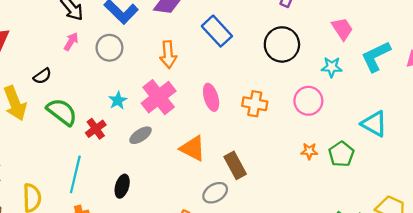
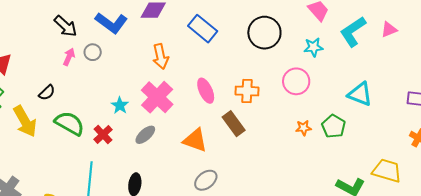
gray circle: (109, 48) -> (93, 52), moved, size x0.7
brown rectangle: (235, 165) -> (234, 124), moved
gray ellipse: (215, 193) -> (206, 180), moved

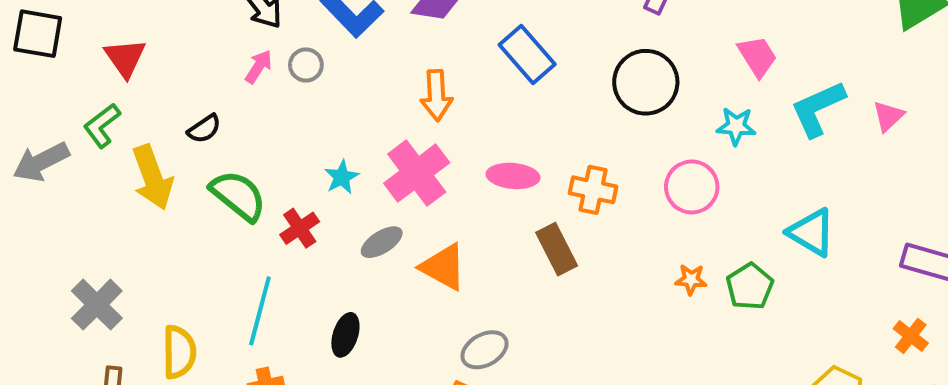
pink triangle: (389, 30) -> (888, 116), turned -30
pink ellipse: (206, 91) -> (513, 176), turned -70
orange triangle: (195, 140) -> (443, 267), moved

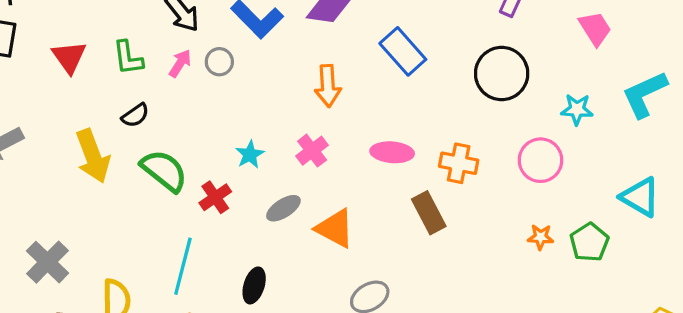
pink trapezoid: (757, 56) -> (595, 28), moved
green L-shape: (102, 126) -> (128, 58), moved, turned -60
pink cross: (417, 173) -> (312, 151), size x0.6

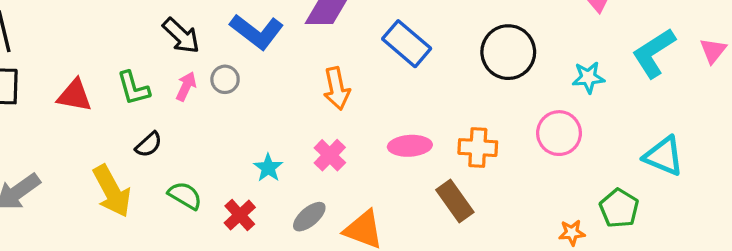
red triangle: (69, 57) -> (75, 95), turned -36
green semicircle: (164, 171) -> (185, 196), size x0.7
orange star: (541, 237) -> (572, 233), moved

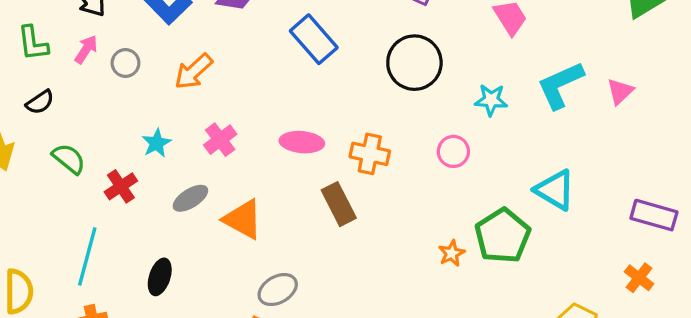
gray circle: (225, 79) -> (125, 63), moved
orange arrow: (337, 88) -> (194, 71), moved, turned 51
pink circle: (559, 133) -> (453, 151), size x0.7
green pentagon: (619, 208) -> (503, 236), size x1.4
orange star: (572, 233) -> (452, 253), turned -30

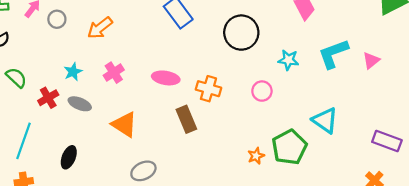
gray ellipse: (190, 198) -> (80, 104), moved, turned 50

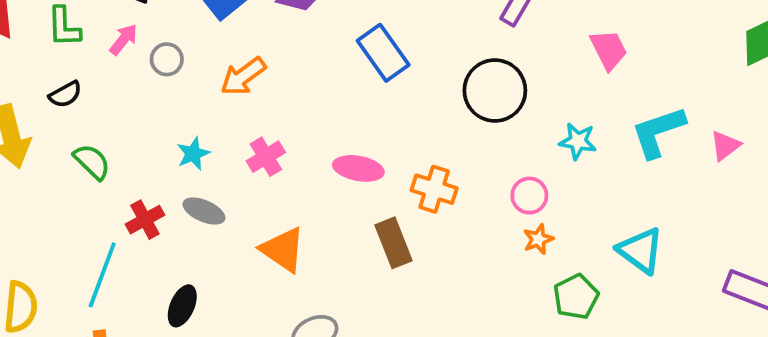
red cross: (48, 98) -> (145, 220), moved
green pentagon: (289, 147) -> (576, 297), size x0.7
orange star: (256, 156) -> (538, 239), moved

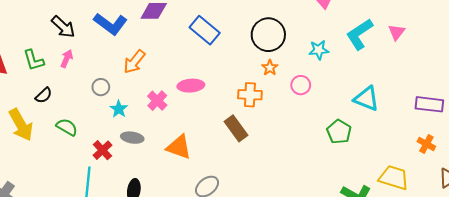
gray circle: (167, 59) -> (101, 87), moved
pink ellipse: (358, 168) -> (191, 86), moved
orange star: (538, 239) -> (270, 68), moved

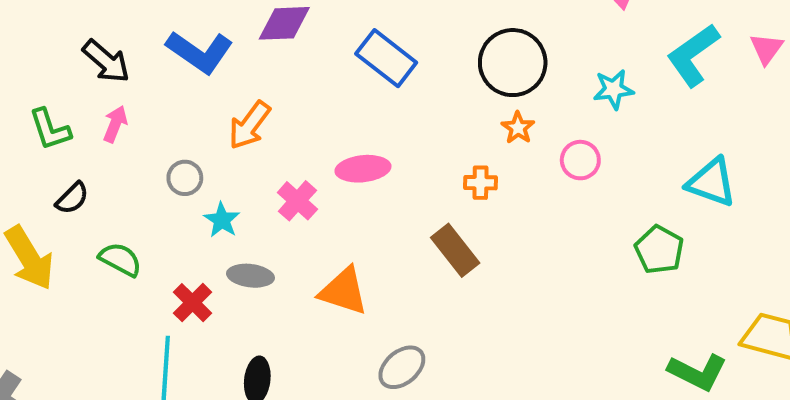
orange cross: (250, 95) -> (480, 183), size x0.7

